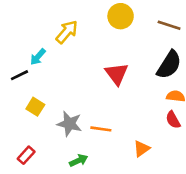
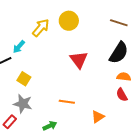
yellow circle: (121, 16) -> (69, 21), moved
yellow square: (35, 107) -> (24, 79), moved
gray star: (69, 124) -> (23, 104), moved

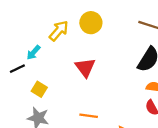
red triangle: (79, 60) -> (85, 67), moved

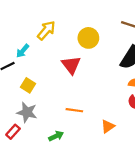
yellow circle: (91, 23) -> (88, 38), moved

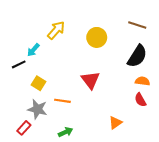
red triangle: (71, 65) -> (90, 80), moved
orange line: (74, 110) -> (62, 101), moved

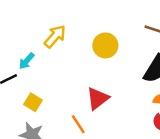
red triangle: (90, 80) -> (98, 98), turned 30
orange line: (62, 101) -> (78, 124), moved, turned 49

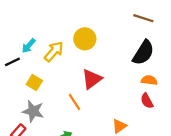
yellow arrow: (55, 36) -> (54, 51), moved
yellow circle: (105, 45) -> (85, 39), moved

